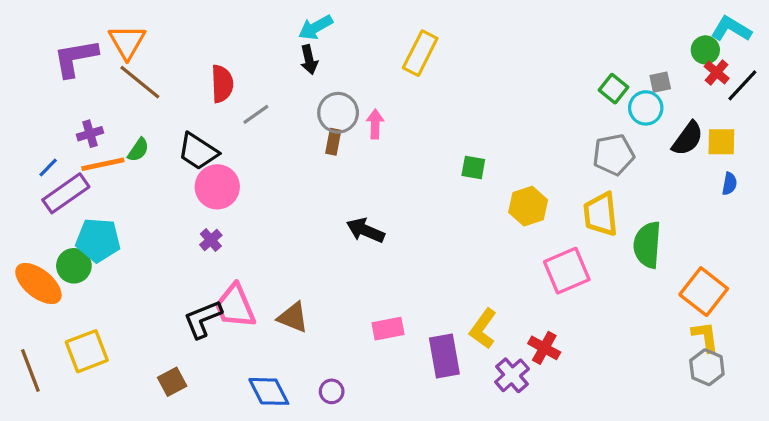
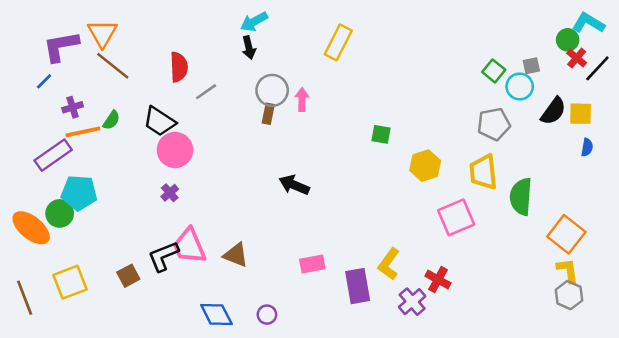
blue line: (48, 168) -> (44, 81), moved
brown square: (172, 382) -> (128, 276), moved

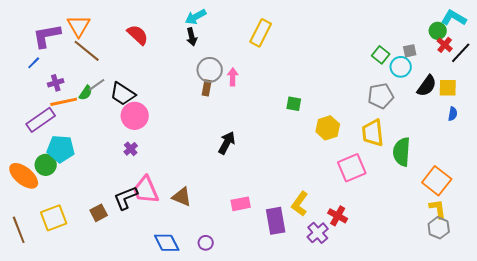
red semicircle: (179, 67) -> (138, 35), moved, turned -45
gray line: (206, 92) -> (97, 85), moved
black arrow: (294, 185) -> (227, 143), turned 95

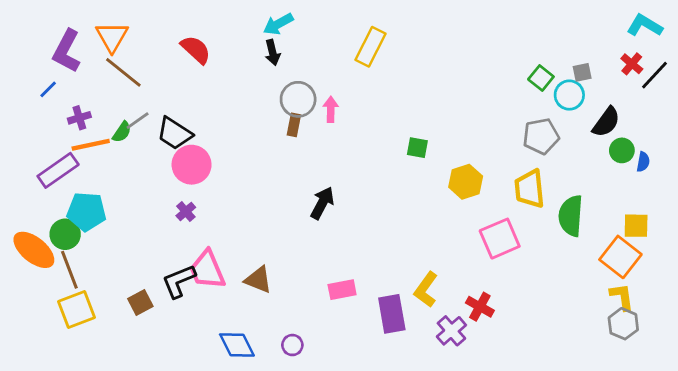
green circle: (438, 31) -> (622, 150), moved
purple L-shape: (47, 36) -> (67, 51), turned -52
yellow square: (448, 88) -> (636, 226), moved
brown line: (19, 230) -> (69, 270), moved

